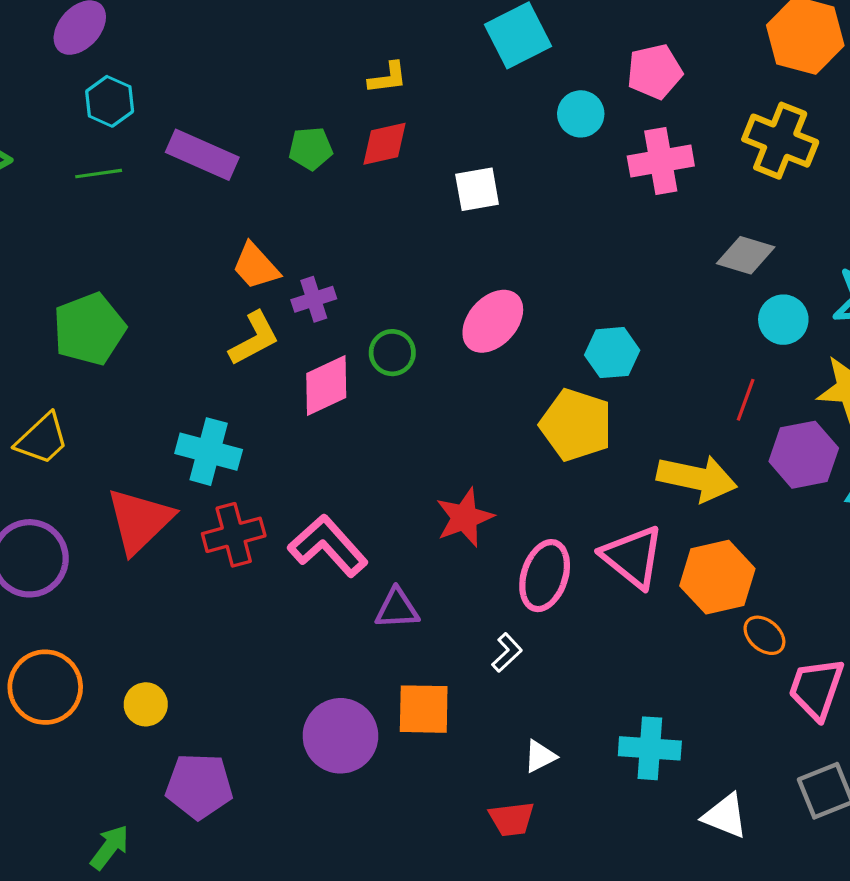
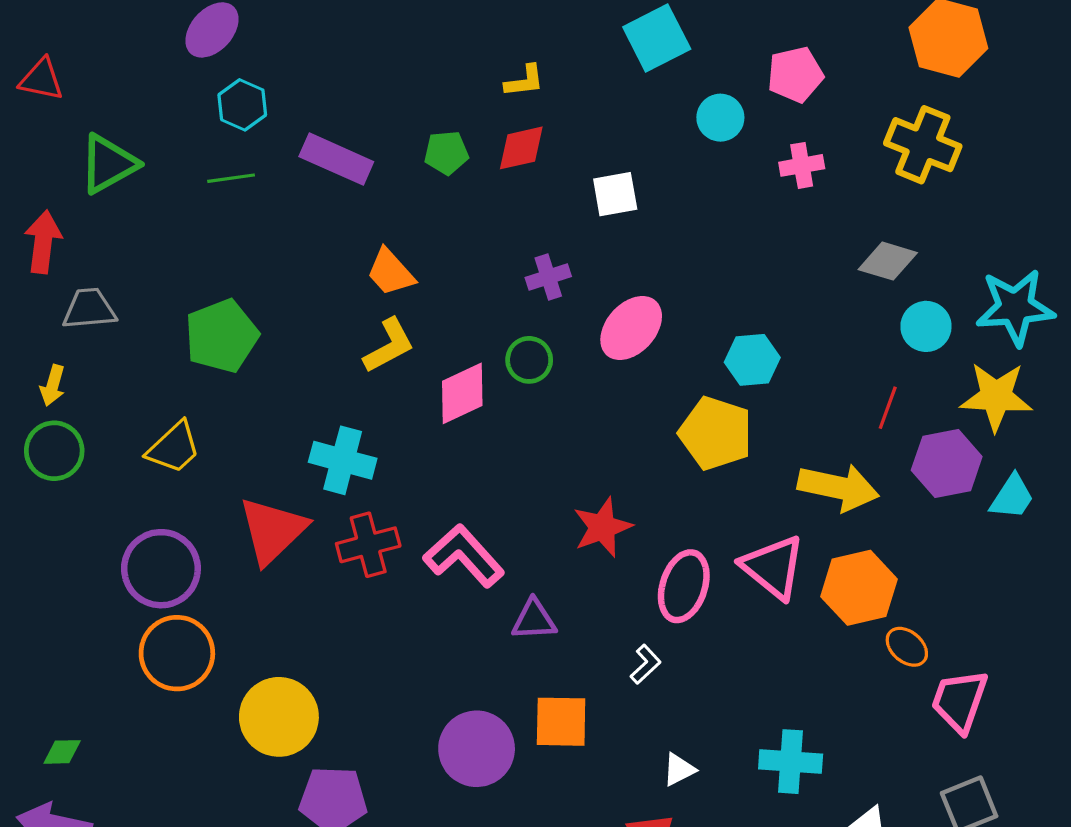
pink cross: (661, 161) -> (802, 165), size x0.7
purple cross: (314, 299) -> (548, 277), moved
orange circle: (45, 687) -> (177, 653), moved
yellow circle: (146, 704) -> (279, 717), size x1.8

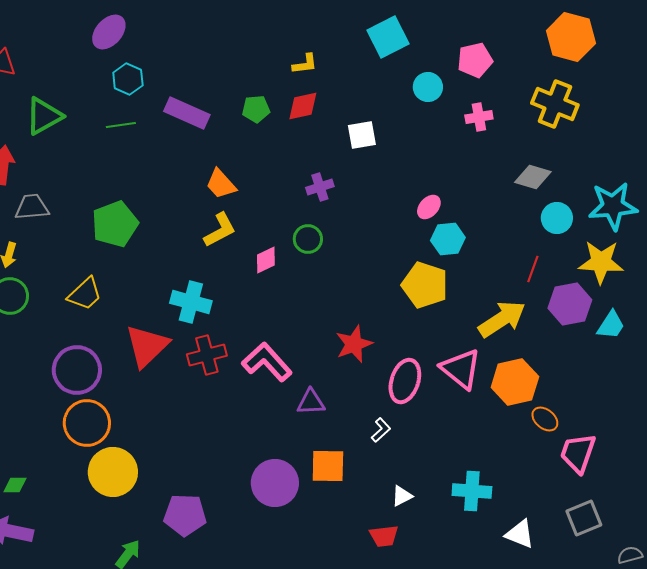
pink ellipse: (631, 328) -> (429, 207), moved, size x0.6
pink diamond: (462, 393) -> (266, 260), size x0.7
yellow arrow: (838, 487) -> (502, 319), turned -45
yellow circle: (279, 717) -> (113, 472), moved

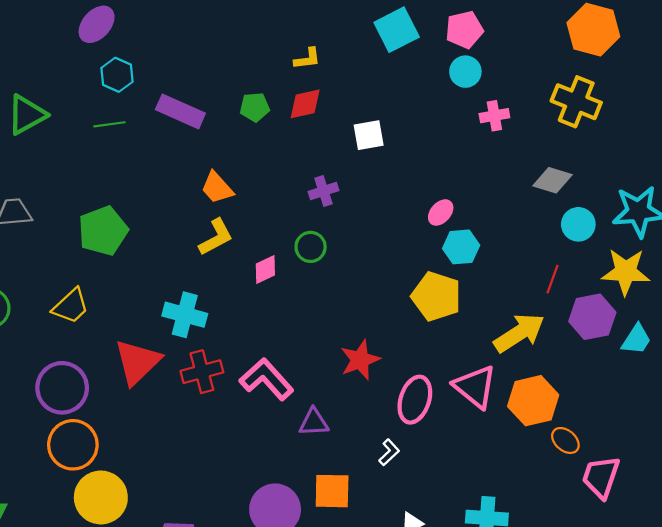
pink pentagon: (475, 60) -> (464, 30), moved
cyan circle: (428, 87) -> (465, 72), moved

